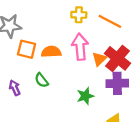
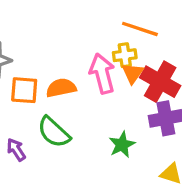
yellow cross: (79, 15) -> (125, 55), moved
orange triangle: (99, 59) -> (133, 73), moved
green semicircle: (42, 80) -> (54, 132), size x1.5

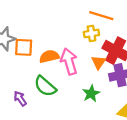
pink arrow: (102, 73) -> (69, 61), moved
orange triangle: (133, 73) -> (99, 62), moved
orange square: (24, 90) -> (24, 47), moved

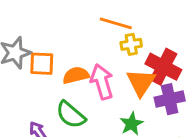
orange line: (101, 16) -> (116, 23), moved
orange triangle: (99, 62) -> (141, 82), size x1.5

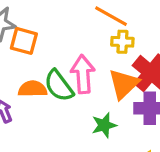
orange semicircle: (76, 75) -> (33, 89), moved
green semicircle: (71, 115) -> (59, 86), moved

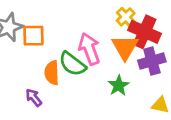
yellow cross: (122, 42) -> (126, 17), moved, turned -30
orange semicircle: (33, 89) -> (52, 73), turned -75

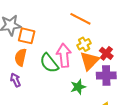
yellow cross: (126, 17) -> (84, 44), moved
red cross: (145, 32) -> (106, 53), size x0.6
orange semicircle: (52, 73) -> (21, 57), moved

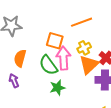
orange line: (80, 19) -> (82, 22), turned -50
orange square: (27, 36) -> (55, 41), moved
green star: (78, 87) -> (57, 88), moved

